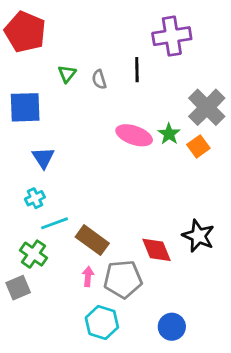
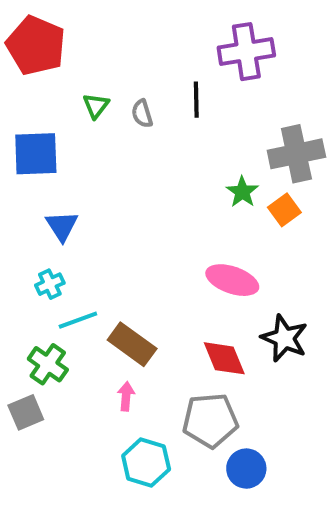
gray cross: (207, 107) -> (296, 154), turned 33
pink ellipse: (134, 135) -> (232, 280), moved
gray pentagon: (123, 279) -> (210, 420), moved

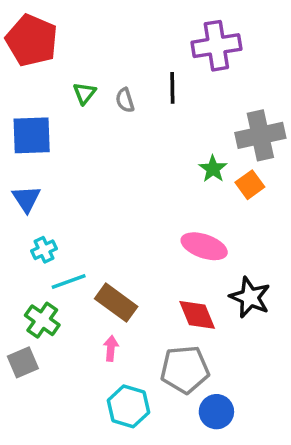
blue triangle: (62, 226) -> (26, 199), moved

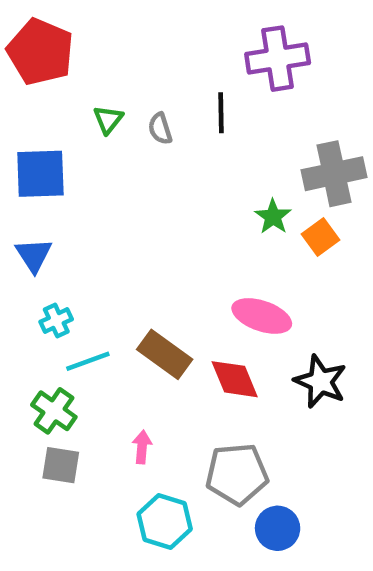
brown rectangle: (116, 303) -> (165, 354), moved
red diamond: (197, 315) -> (235, 379), moved
gray square: (23, 362) -> (61, 465), moved, turned 32

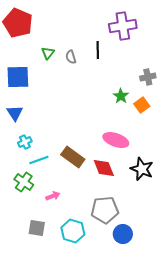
gray cross: (334, 174) -> (148, 77), size x0.6
pink arrow: (142, 447) -> (53, 196), moved, turned 64
gray square: (61, 465) -> (37, 228), moved

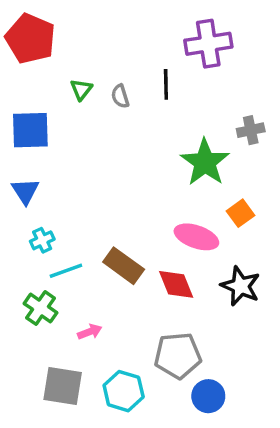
green star: (121, 96) -> (205, 162), size x1.8
orange square: (142, 105) -> (241, 213), moved
gray square: (37, 228) -> (63, 386), size x1.4

